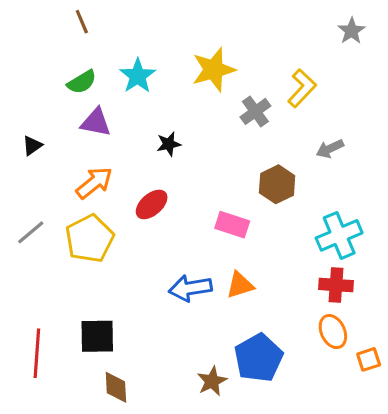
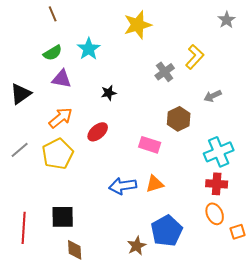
yellow star: (214, 70) -> (138, 25), moved
black triangle: (32, 146) -> (21, 94), size x1.6

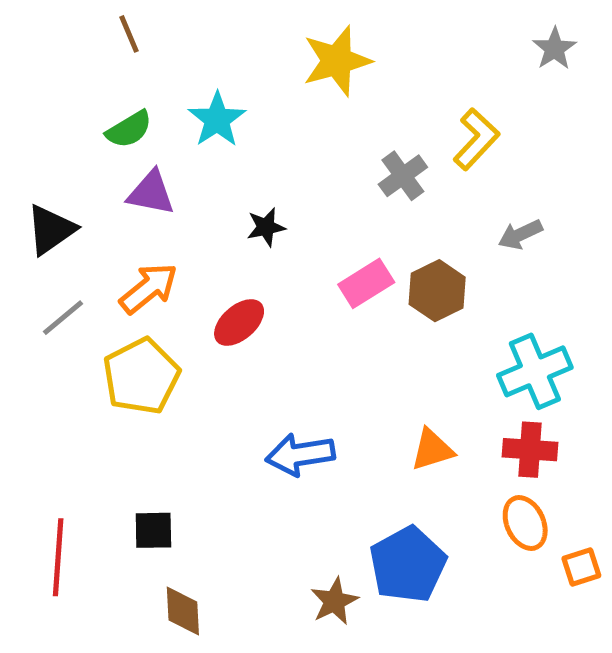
pink rectangle: (150, 145) -> (366, 283), moved, turned -50
gray line: (20, 150) -> (63, 318), moved
orange triangle: (155, 184) -> (432, 450), moved
black square: (63, 217) -> (153, 530), size x0.7

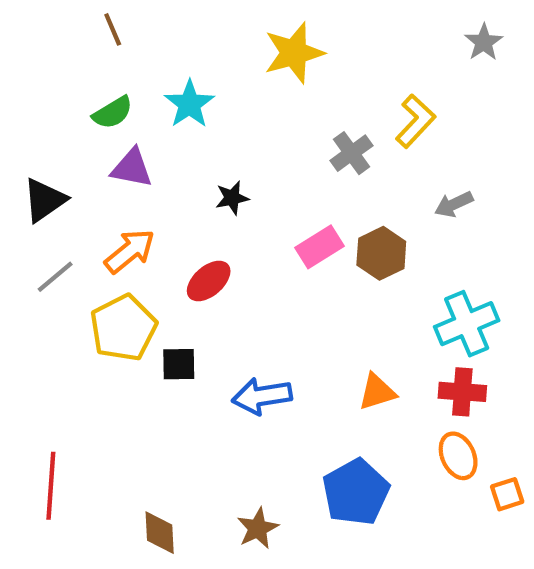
black square: (153, 530) -> (179, 364), moved
brown star: (334, 601) -> (258, 528), moved

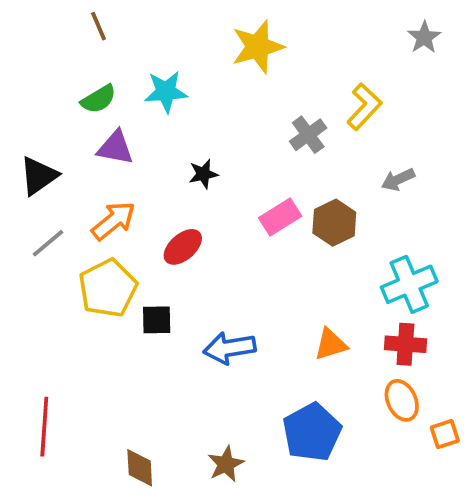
cyan star: (189, 104) -> (166, 92), turned 30

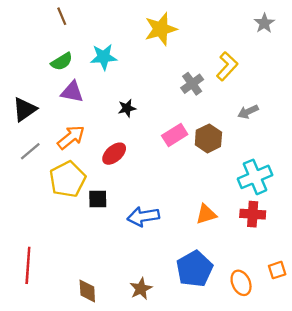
orange ellipse: (402, 400) -> (241, 283), moved

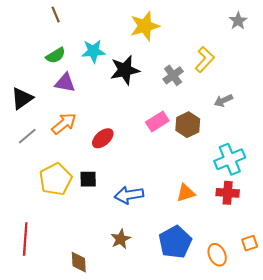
black star: (127, 108) -> (125, 70), moved, size x1.8
yellow pentagon: (68, 179) -> (56, 179), moved
brown star: (141, 289) -> (121, 239), moved

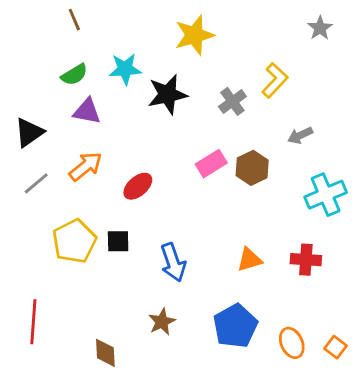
cyan cross: (230, 159) -> (326, 195), moved
blue arrow: (129, 195) -> (173, 262), turned -100
orange square: (250, 243) -> (336, 347), moved, turned -35

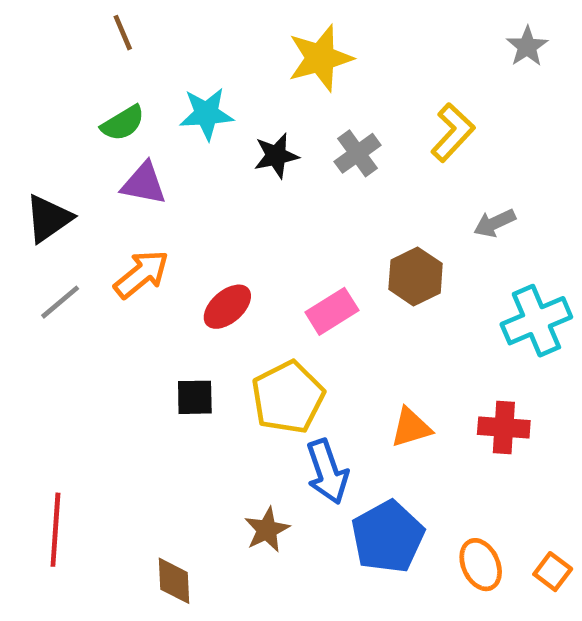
black star: (167, 94) -> (276, 156), size x0.7
gray cross: (232, 101) -> (357, 153), moved
pink rectangle: (211, 164) -> (332, 311), moved
yellow pentagon: (74, 241) -> (288, 397), moved
blue arrow: (173, 262) -> (327, 472), moved

